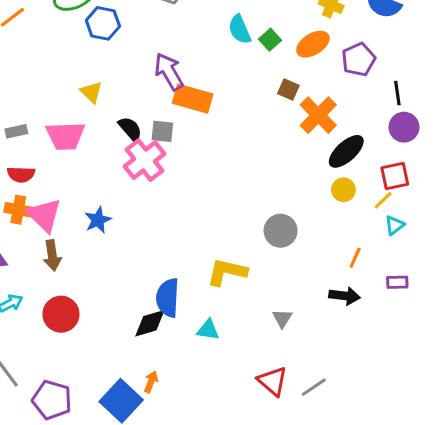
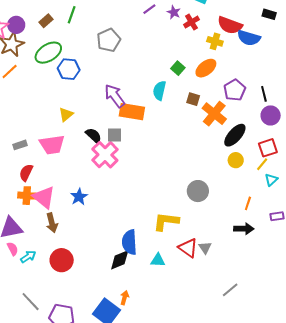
cyan semicircle: (240, 29) -> (159, 91), moved, turned 42
purple pentagon: (359, 60) -> (235, 90), moved
yellow triangle: (91, 92) -> (66, 114), turned 42
red semicircle: (21, 174) -> (26, 173), turned 120
red triangle: (273, 381) -> (188, 248), moved

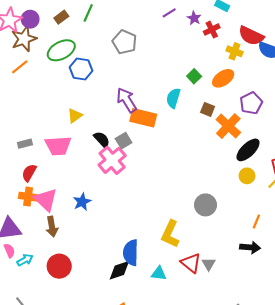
gray pentagon: (109, 40) -> (125, 42), turned -30
gray square: (115, 135) -> (124, 141), turned -35
yellow L-shape: (166, 221) -> (170, 234), turned -76

